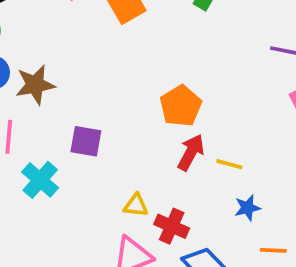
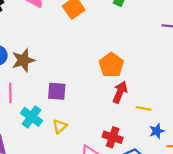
yellow line: (229, 164) -> (143, 108), moved
yellow triangle: (136, 205) -> (60, 126), moved, turned -42
blue star: (247, 208) -> (157, 131), moved

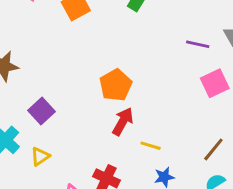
purple square: (57, 91) -> (42, 111), turned 36

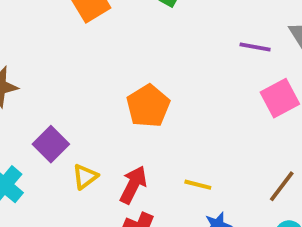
red arrow: (123, 121) -> (133, 185), moved
yellow triangle: (40, 156) -> (85, 177), moved

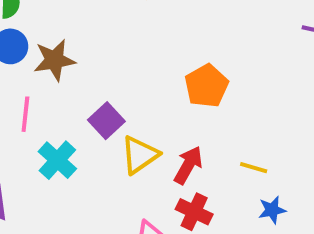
yellow triangle: (85, 177) -> (140, 155), size x1.5

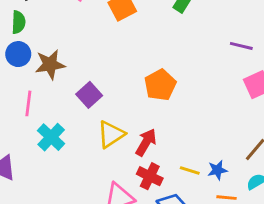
purple square: (106, 121) -> (89, 95), moved
yellow line: (254, 168) -> (190, 170), moved
blue star: (272, 210) -> (217, 170), moved

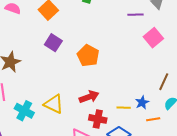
purple square: (89, 95) -> (53, 43), moved
yellow triangle: (111, 134) -> (54, 104), moved, turned -45
red arrow: (146, 142) -> (89, 97), turned 54

